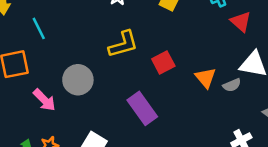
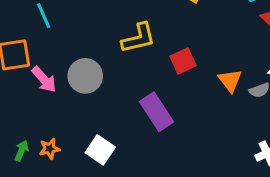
pink arrow: (44, 100) -> (44, 79), moved

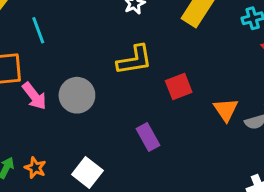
purple rectangle: (157, 112) -> (148, 137), size x0.7
orange star: (50, 149) -> (35, 168), turned 30

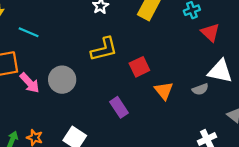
cyan line: (38, 30) -> (29, 32), turned -42
orange triangle: (226, 110) -> (164, 91), moved

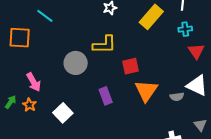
gray circle: (62, 80) -> (76, 63), moved
pink arrow: (30, 83) -> (34, 82), moved
orange triangle: (164, 91) -> (146, 91), size x1.4

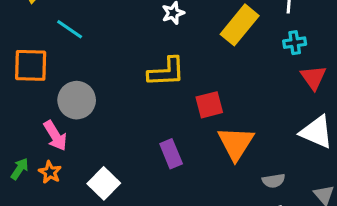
gray circle: (76, 63) -> (77, 100), moved
gray semicircle: (177, 97) -> (274, 181), moved

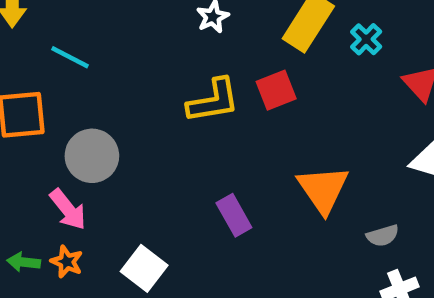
cyan cross: (295, 43) -> (366, 39), moved, turned -30
red square: (209, 105) -> (276, 90), moved
green arrow: (20, 169) -> (24, 262), turned -110

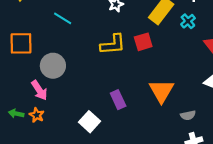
cyan line: (70, 57) -> (63, 18), moved
white square: (144, 268) -> (89, 122), moved

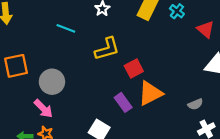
cyan line: (63, 18) -> (66, 28), moved
red square: (143, 42) -> (134, 69), moved
orange triangle: (162, 91) -> (150, 93), moved, turned 44

